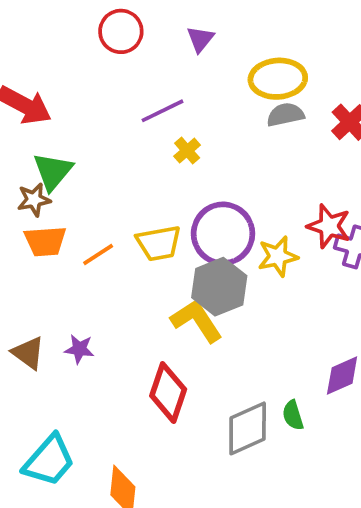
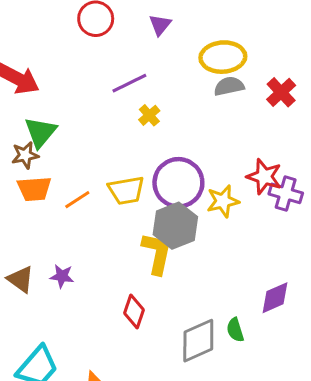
yellow L-shape: (197, 321) -> (157, 253), turned 45
red diamond: (168, 393) -> (134, 311), size x0.7

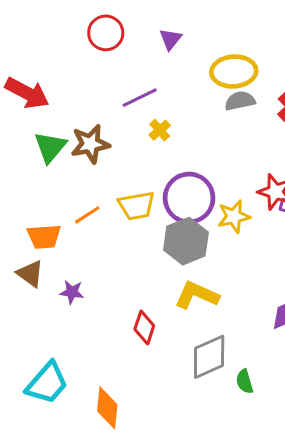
brown star: (25, 155) -> (90, 144), moved, size x1.4
orange trapezoid: (34, 189) -> (44, 237), moved
yellow L-shape: (157, 253) -> (197, 295), moved, turned -78
brown triangle: (21, 279) -> (30, 274), moved
green semicircle: (235, 330) -> (245, 382), moved

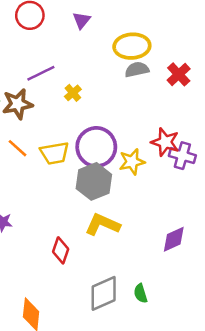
purple line: (140, 98) -> (41, 73), moved
orange line: (87, 215) -> (18, 148), moved, turned 75
gray diamond: (209, 357) -> (104, 293), moved

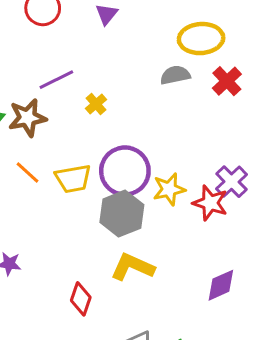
yellow ellipse: (132, 46) -> (201, 39), moved
red star: (165, 142) -> (210, 203), moved
purple cross: (182, 156) -> (231, 182), turned 30

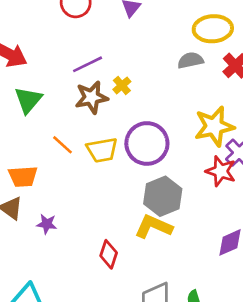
brown star: (27, 118) -> (92, 97), moved
yellow star: (169, 189) -> (214, 126), moved, size x1.4
gray hexagon: (122, 214) -> (163, 196), moved

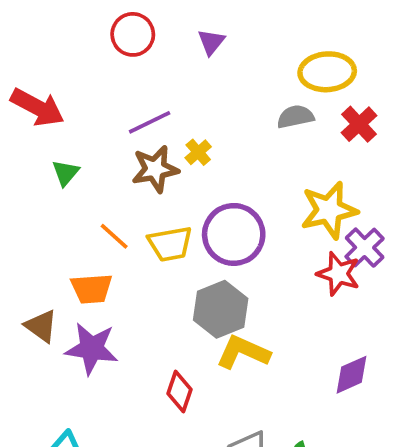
green triangle: (28, 100) -> (65, 173), size x0.7
orange trapezoid: (23, 176) -> (92, 289), moved
gray hexagon: (163, 196) -> (221, 309), moved
purple star: (47, 224) -> (92, 349), size x1.8

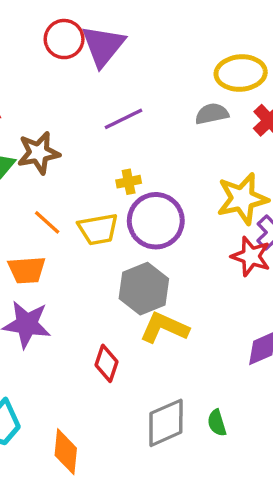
purple triangle: (211, 42) -> (103, 46), moved, size x1.8
purple line: (150, 122) -> (124, 119), moved
yellow cross: (198, 152) -> (129, 182), moved, turned 30
brown star: (155, 169) -> (39, 153), moved

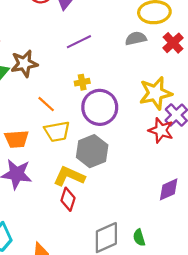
orange line: (47, 222) -> (46, 104), moved
yellow trapezoid: (98, 229) -> (57, 131), moved
yellow L-shape: (164, 328) -> (69, 176), moved

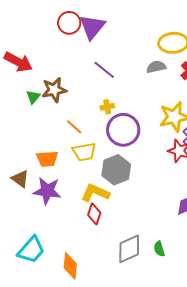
purple line: (79, 42) -> (104, 70), turned 65

